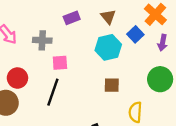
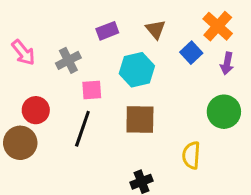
gray cross: (42, 40) -> (68, 60), turned -30
cyan hexagon: (108, 47) -> (137, 70), moved
brown square: (112, 85) -> (140, 119), moved, size x1.5

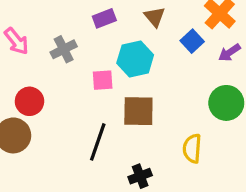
purple arrow: (227, 63) -> (230, 53), turned 45
pink square: (92, 90) -> (103, 80), moved
black line: (82, 129) -> (98, 142), moved

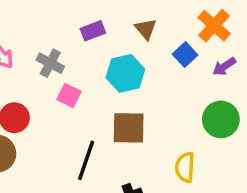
gray cross: (64, 49) -> (50, 63), turned -35
pink square: (103, 80) -> (69, 96), moved, turned 30

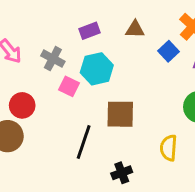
brown triangle: (146, 29) -> (135, 29), turned -48
cyan hexagon: (125, 73) -> (97, 69), moved

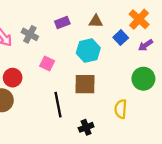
gray cross: (53, 59) -> (30, 34), moved
cyan hexagon: (97, 69) -> (88, 51), moved
black line: (84, 142) -> (58, 105), turned -30

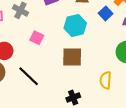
black line: (58, 105) -> (29, 76), moved, turned -35

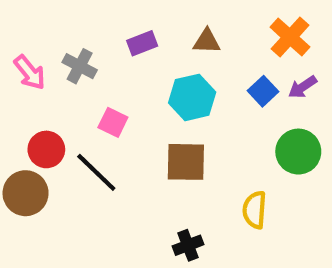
blue square: (106, 13) -> (263, 91), moved
black line: (29, 76) -> (96, 172), moved

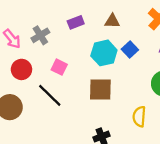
gray cross: (80, 66) -> (40, 35), turned 30
blue square: (263, 91) -> (130, 49), moved
red circle: (46, 149) -> (21, 69), moved

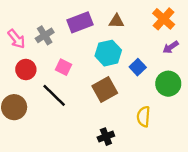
purple rectangle: (76, 22) -> (80, 22), size x1.5
blue square: (130, 49) -> (138, 67), moved
brown square: (100, 89) -> (105, 90), turned -30

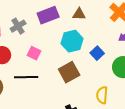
black line: (54, 95) -> (26, 77), turned -45

